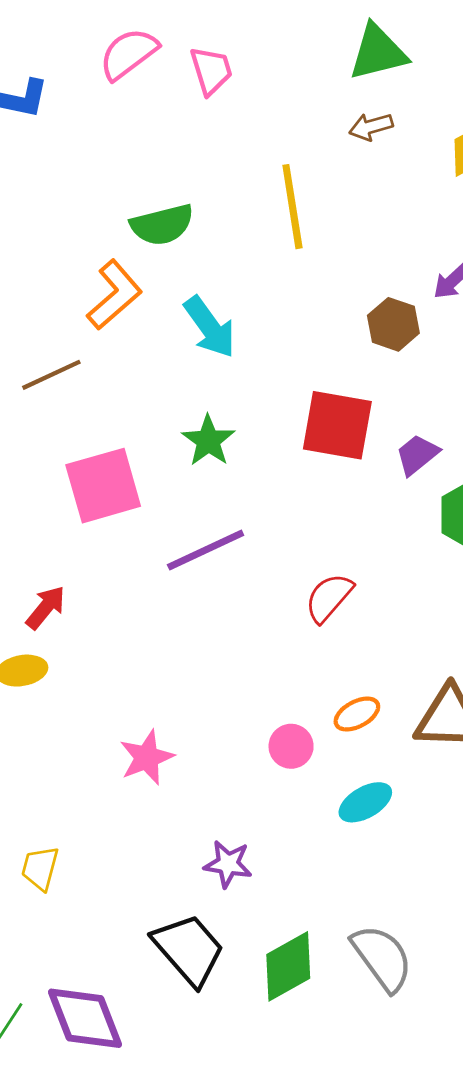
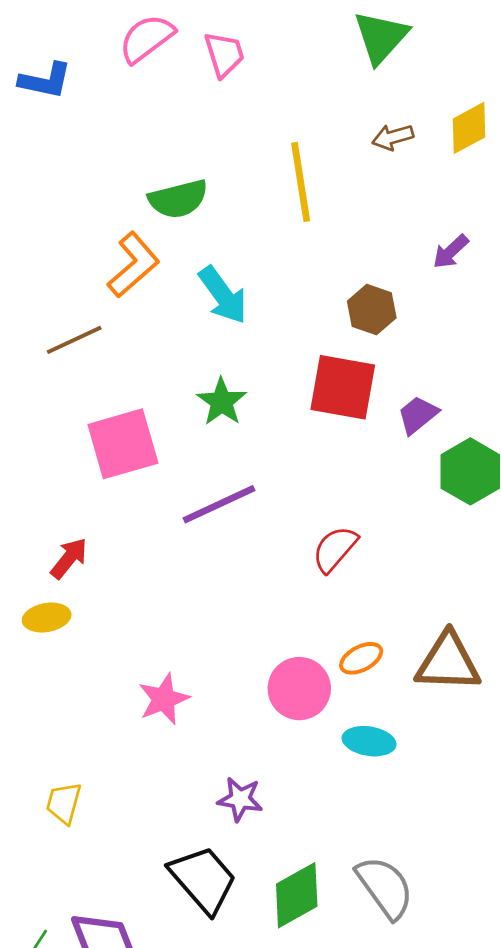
green triangle: (378, 52) -> (381, 37), turned -34
brown arrow: (371, 127) -> (393, 137), moved
brown hexagon: (393, 324) -> (372, 310), moved
pink circle: (291, 746) -> (299, 689), size x1.5
cyan ellipse: (365, 802) -> (369, 741), turned 39

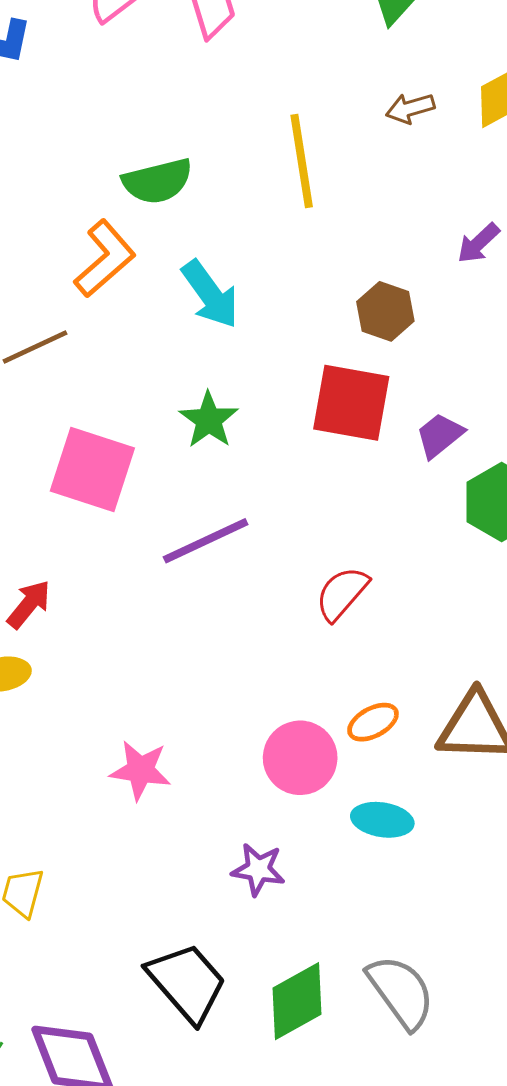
pink square: (123, 444) -> (92, 469), turned 34
pink star: (164, 699) -> (140, 770), turned 30
purple star: (240, 799) -> (258, 869), moved

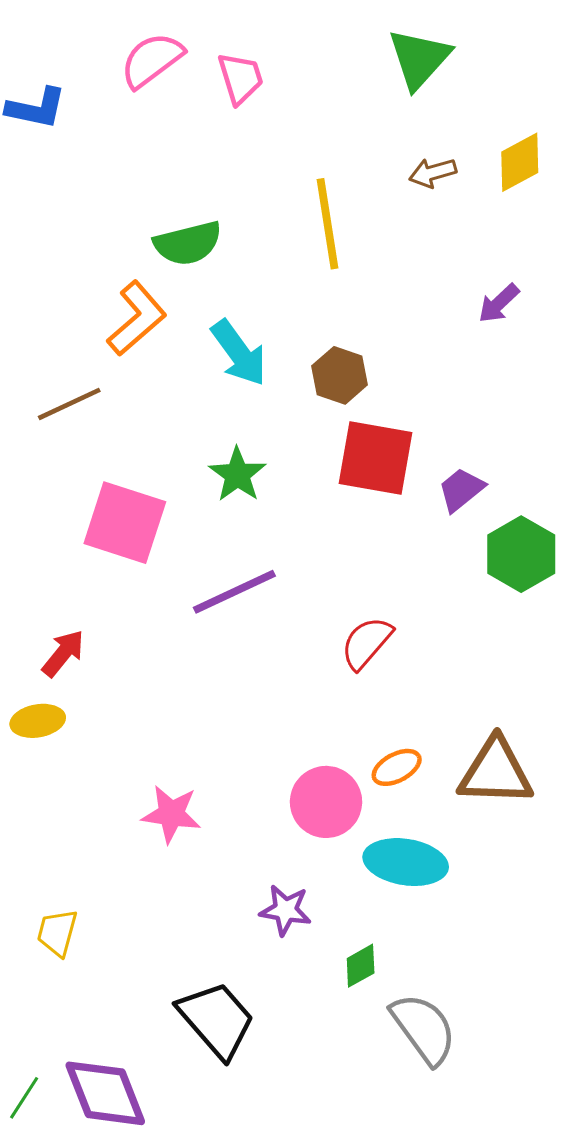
brown hexagon: (385, 311) -> (340, 375), moved
cyan ellipse: (382, 820) -> (406, 862), size x1.4
green diamond: (297, 1001) -> (361, 966), moved, size x0.6

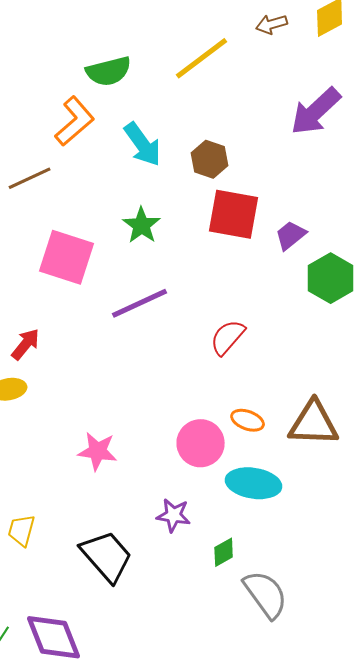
yellow line: (328, 224) -> (202, 58), turned 62
purple arrow: (499, 303) -> (316, 111), size x1.8
orange ellipse: (397, 767) -> (248, 420), turned 48
black trapezoid: (216, 1020) -> (107, 556), moved

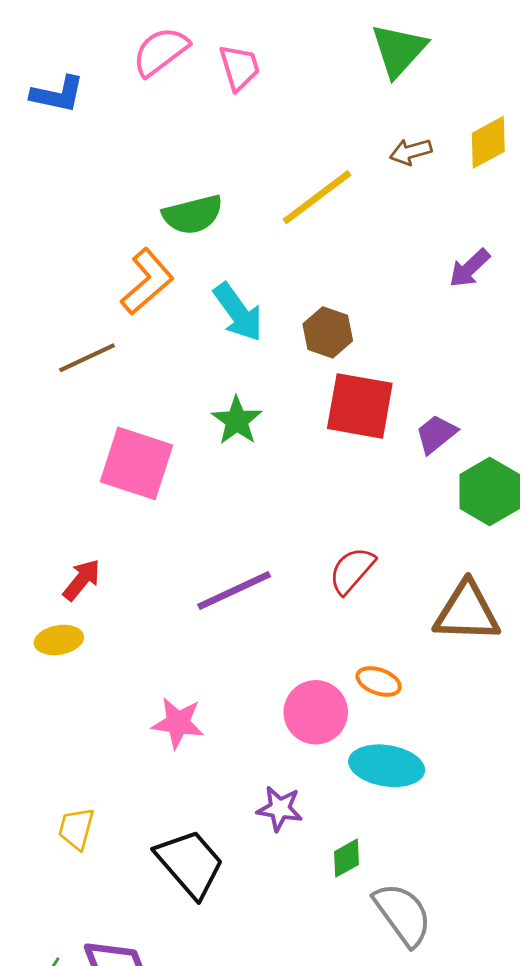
purple arrow: (316, 111) -> (470, 268), size x0.6
purple line: (140, 303) -> (234, 591), moved
brown triangle: (314, 423) -> (467, 612), moved

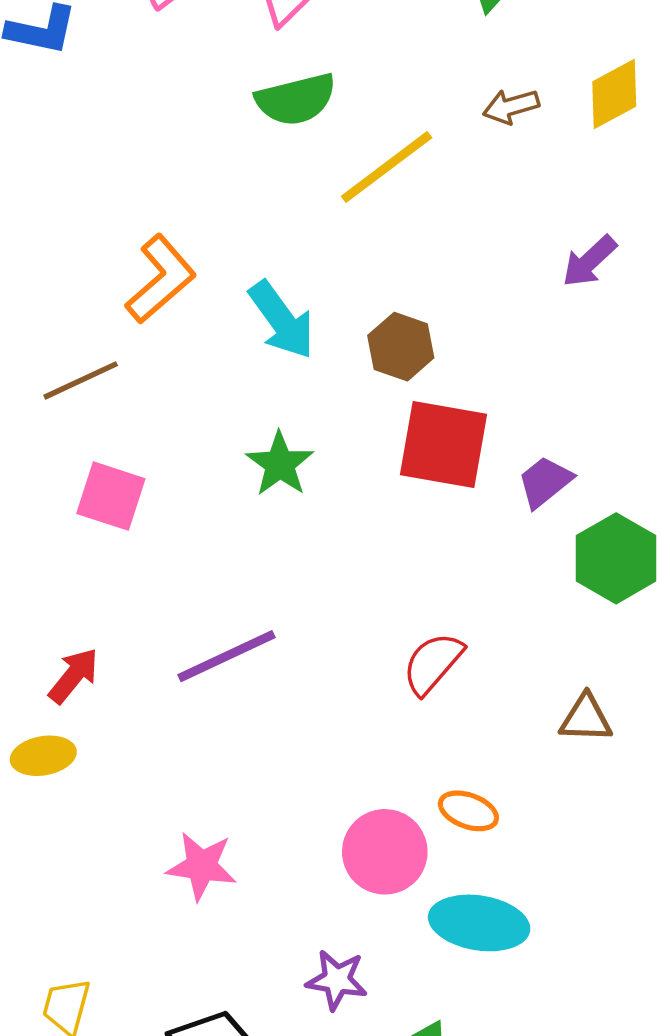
green semicircle: (193, 215) -> (296, 99), moved
pink square: (136, 463) -> (111, 496), moved, size x0.7
purple line: (234, 591) -> (226, 656), moved
brown triangle: (467, 612) -> (586, 718), size x0.6

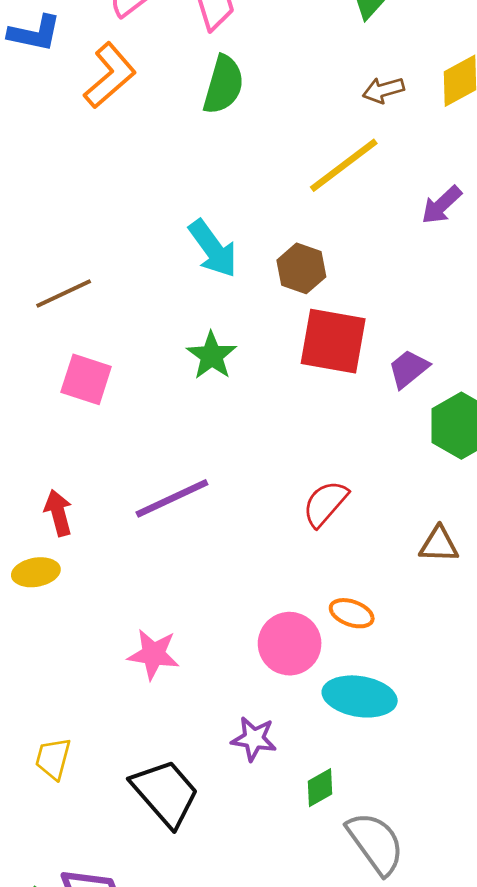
green semicircle: (296, 99) -> (223, 85), turned -60
yellow line: (387, 167) -> (344, 165), moved
orange L-shape: (161, 279) -> (110, 76), moved
red arrow: (74, 676) -> (58, 513), turned -54

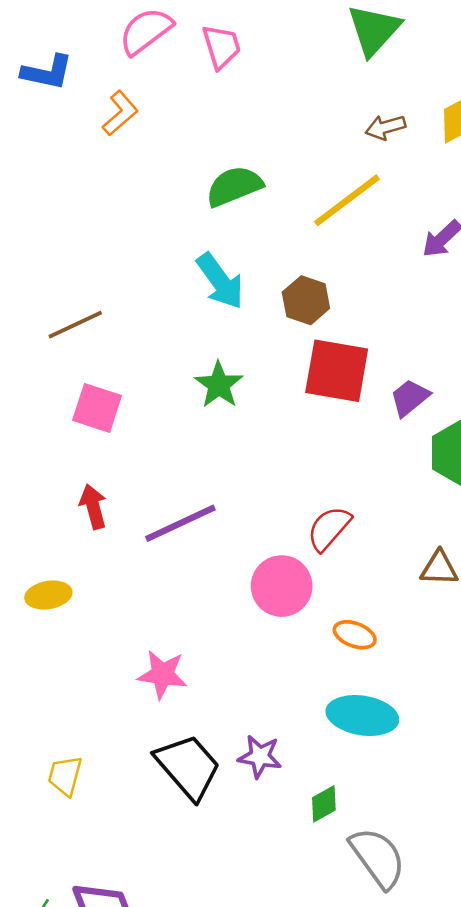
orange L-shape: (110, 76) -> (120, 113), size x0.7
green semicircle: (223, 85) -> (234, 186), moved, turned -128
red arrow: (58, 513) -> (93, 507), moved
pink circle: (290, 644) -> (282, 586), moved
black trapezoid: (165, 793) -> (188, 767), moved

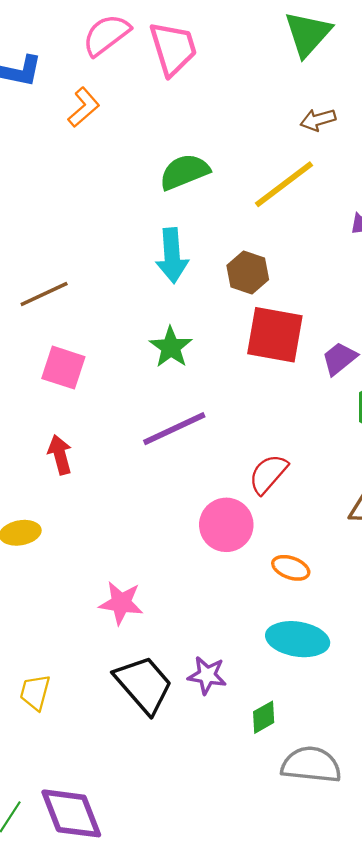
pink trapezoid: (221, 47) -> (173, 48), size x1.4
cyan arrow: (220, 281) -> (172, 256), turned 32
purple line: (180, 523) -> (174, 429), moved
gray semicircle: (378, 858) -> (311, 765), turned -48

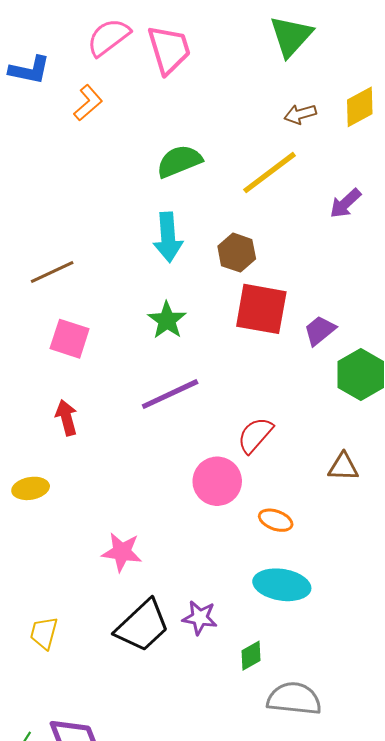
black trapezoid: (144, 684) -> (142, 626), turned 88

